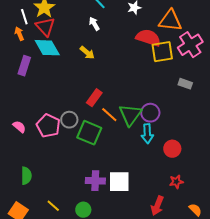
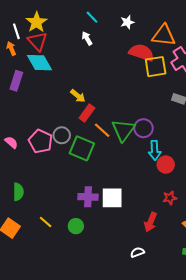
yellow arrow: (87, 53) -> (78, 96), moved
cyan arrow: (147, 134) -> (155, 150), moved

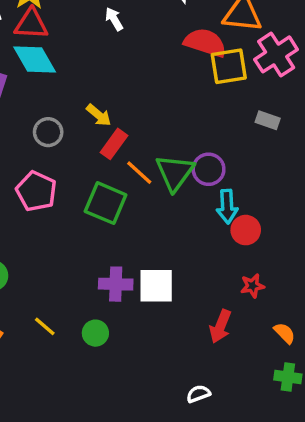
red triangle: (37, 41) -> (31, 24), turned -45
gray circle: (62, 135) -> (48, 132), moved
white semicircle: (137, 252) -> (198, 394), moved

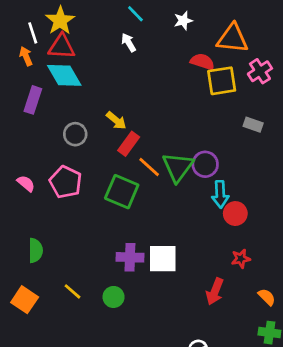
red semicircle: (205, 43) -> (202, 62), size x0.7
pink cross: (276, 54) -> (260, 71), size x0.7

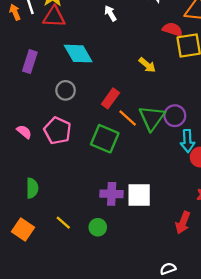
orange arrow: (26, 56) -> (15, 12), moved
cyan diamond: (64, 75) -> (78, 54), moved
yellow arrow: (116, 120) -> (147, 65), moved

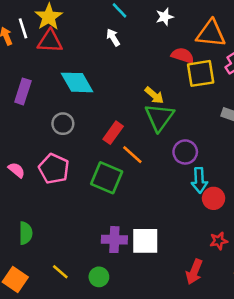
green triangle: (152, 118) -> (159, 117), moved

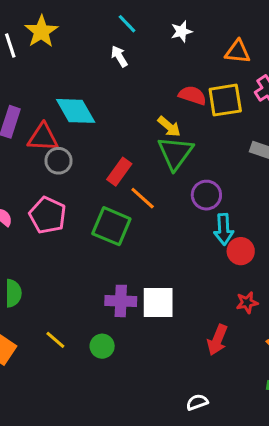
orange triangle: (211, 34) -> (238, 52), size x0.7
red triangle: (50, 41) -> (43, 137), moved
red semicircle: (183, 55) -> (192, 95), moved

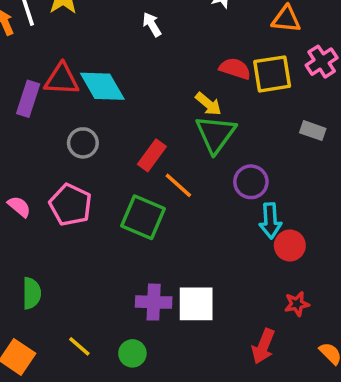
red triangle: (43, 137) -> (62, 79), moved

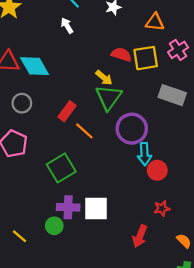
gray rectangle: (313, 131) -> (172, 95), size x1.6
purple circle: (251, 182) -> (132, 129), size x1.4
green square: (143, 217) -> (61, 168), moved, turned 36
green circle: (132, 353) -> (54, 226), moved

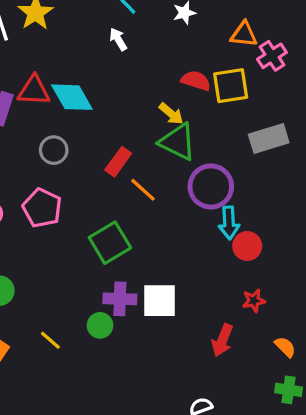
pink cross: (178, 50) -> (272, 56), moved
gray rectangle: (172, 95) -> (269, 139), turned -36
green triangle: (109, 97) -> (178, 142), turned -40

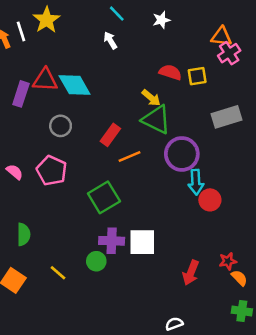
orange triangle: (244, 34) -> (221, 37), moved
yellow square: (231, 86) -> (197, 76), size x0.7
orange line: (143, 190) -> (129, 157), turned -65
red star: (254, 301) -> (228, 261), moved

